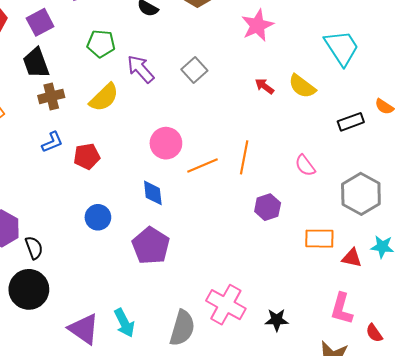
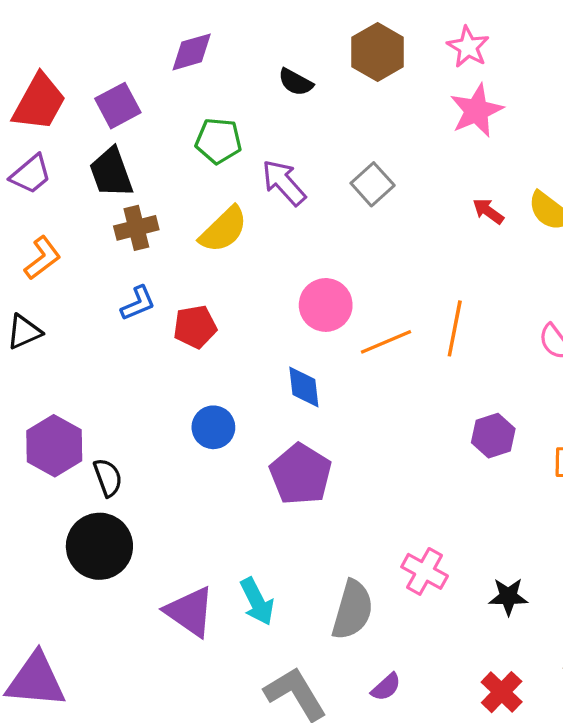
purple hexagon: (268, 207) -> (493, 436), moved
pink cross: (226, 305) -> (425, 571), size x0.7

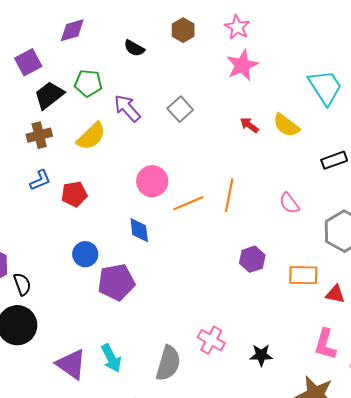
brown hexagon: (378, 52) -> (183, 30), size x0.7
black trapezoid: (111, 173) -> (49, 95), moved, turned 72
purple pentagon: (301, 474) -> (116, 282), moved, turned 30

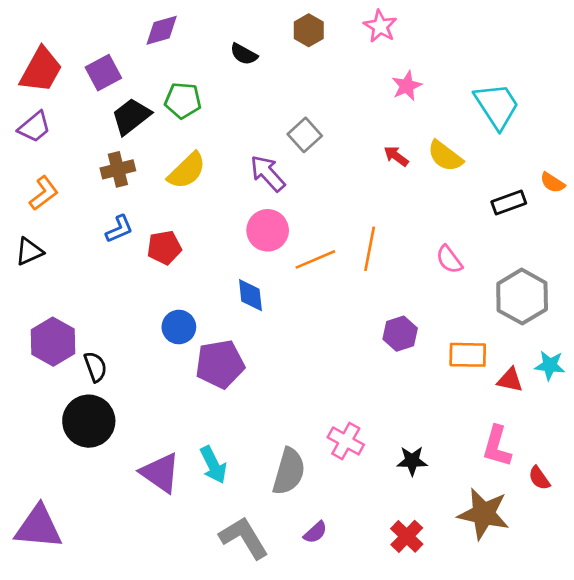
pink star: (242, 65) -> (407, 86), moved, size x0.7
purple arrow: (127, 108) -> (268, 173), moved

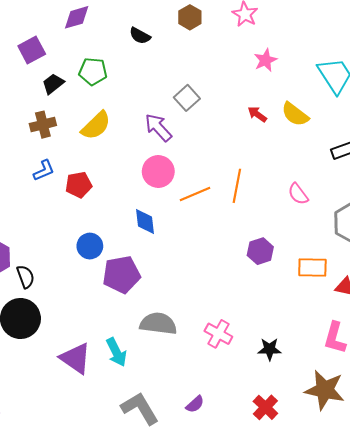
black trapezoid: (131, 116) -> (53, 84), size x0.7
gray semicircle: (289, 471) -> (158, 324), moved, turned -99

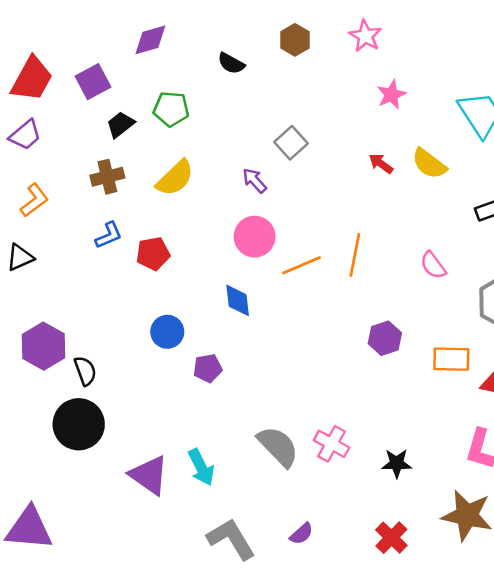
purple arrow: (158, 128) -> (255, 181), size x0.7
purple pentagon: (121, 275) -> (208, 368), size x0.6
gray semicircle: (158, 324) -> (278, 446), moved, turned 39

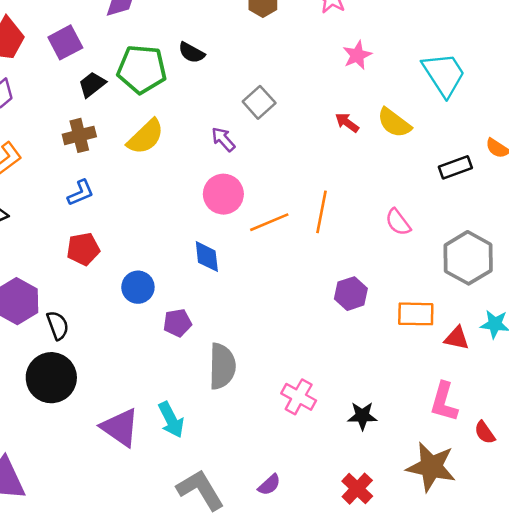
black semicircle: (231, 63) -> (192, 53), moved
green pentagon: (171, 109) -> (142, 69), size x1.4
red pentagon: (153, 254) -> (83, 249), moved
gray semicircle: (278, 446) -> (222, 366), moved, turned 45

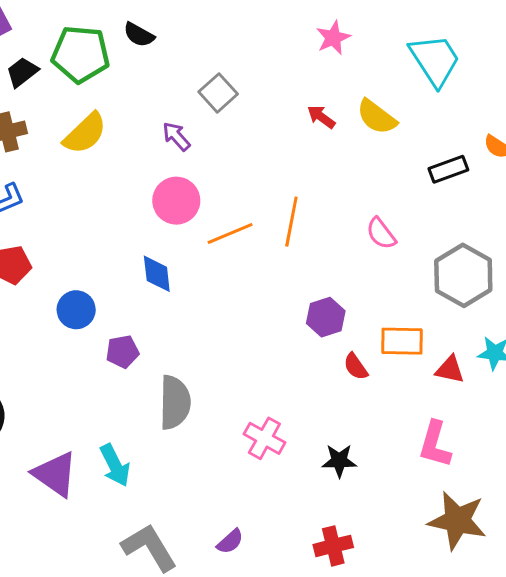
red semicircle: (485, 432) -> (356, 367), moved
brown star: (431, 467) -> (457, 521), moved
red cross: (357, 489) -> (333, 546), turned 32

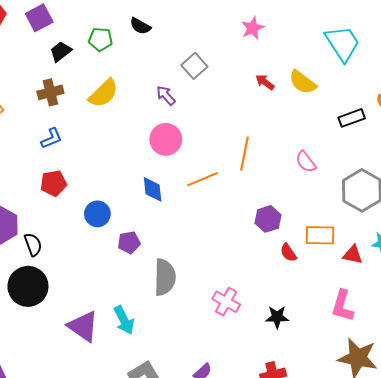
pink star: (333, 38) -> (253, 28), moved
green pentagon: (81, 54) -> (100, 39), size x0.6
orange line: (230, 234) -> (203, 179), moved

